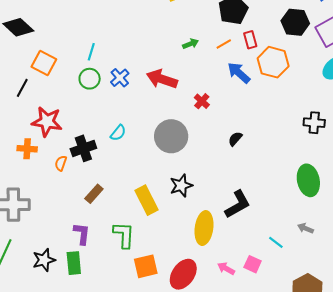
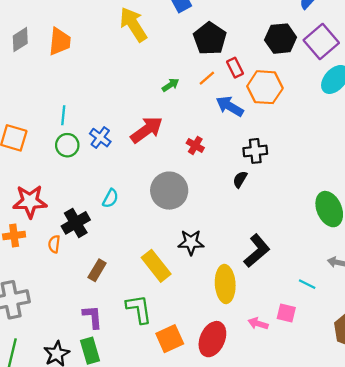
red arrow: (162, 79) -> (147, 130), turned 136
black cross: (314, 123) -> (255, 151), moved
black star: (181, 186) -> (191, 242), turned 30

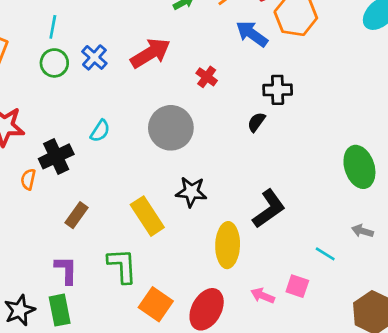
orange square: (170, 339) -> (156, 304), turned -36

